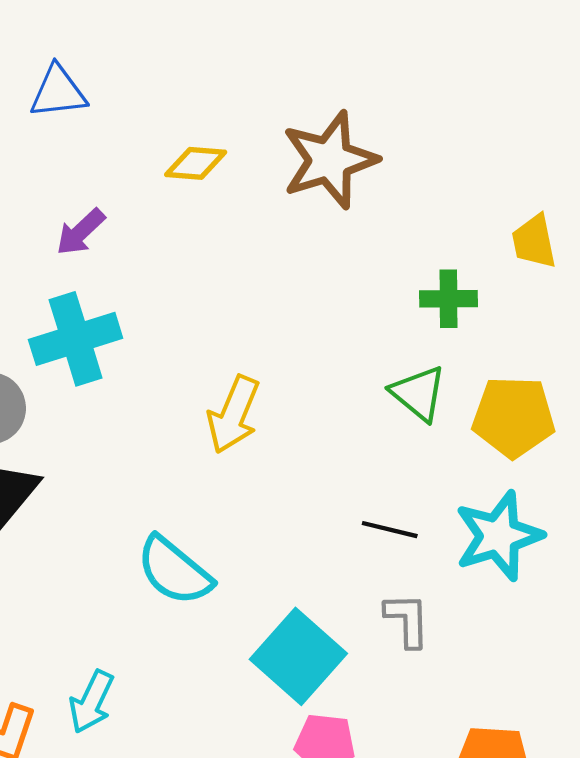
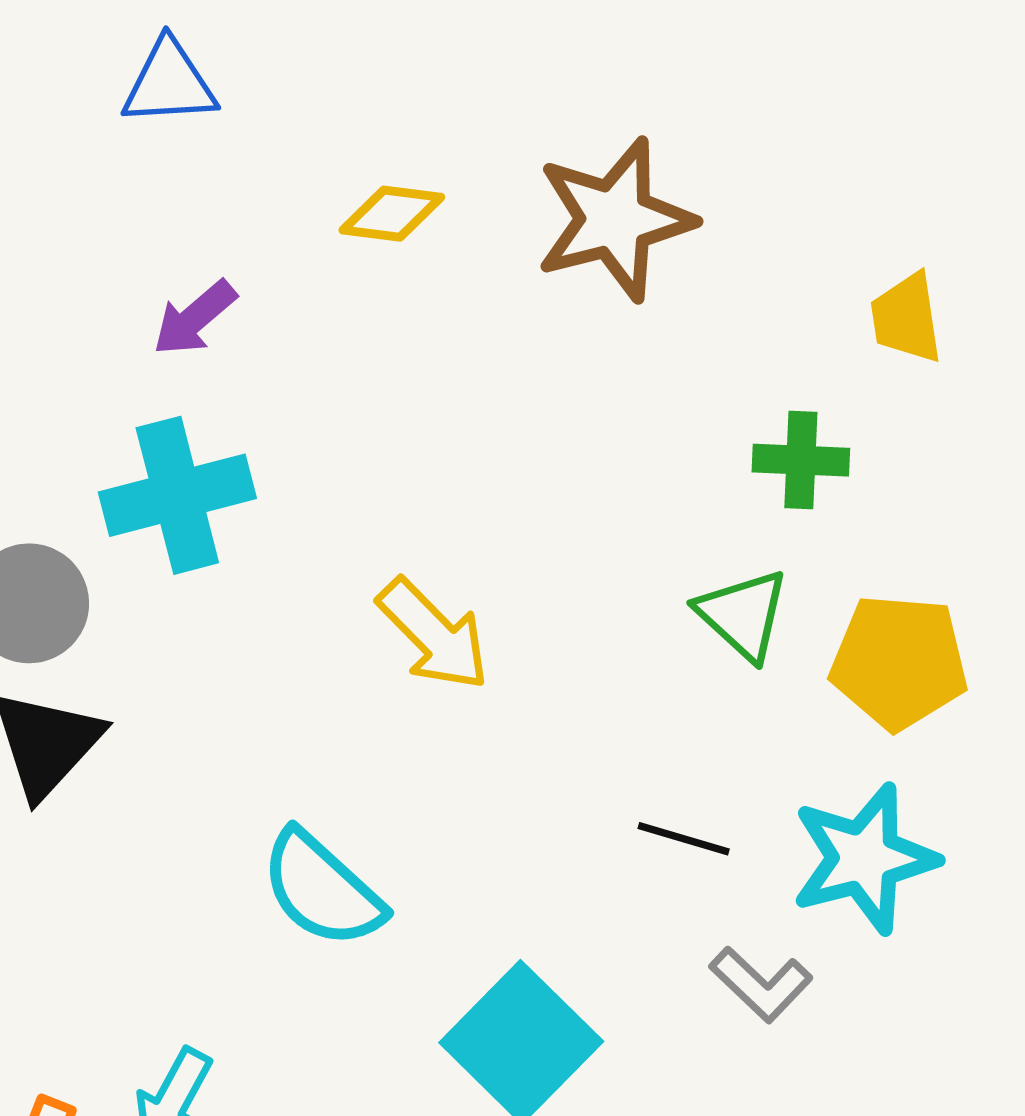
yellow trapezoid: (534, 241) -> (906, 318), moved
yellow arrow: (233, 415) -> (434, 634), turned -70
gray L-shape: (407, 620) -> (761, 984), moved, turned 132

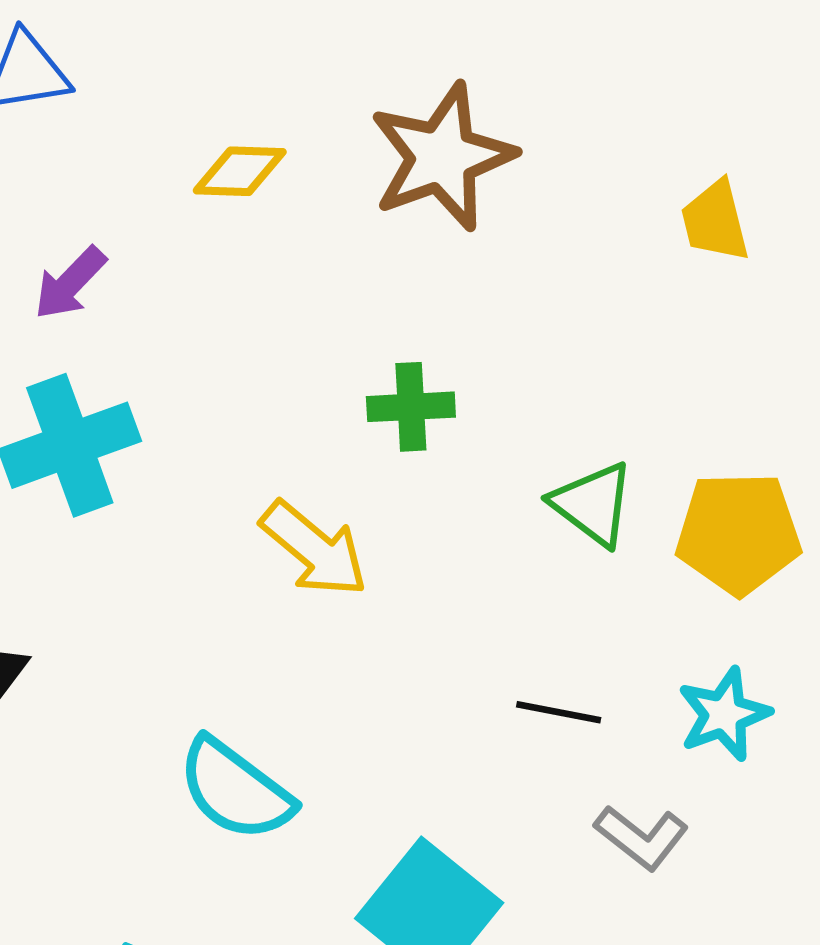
green cross: (801, 460) -> (411, 407), moved
cyan star: (864, 858) -> (724, 714), size x0.7

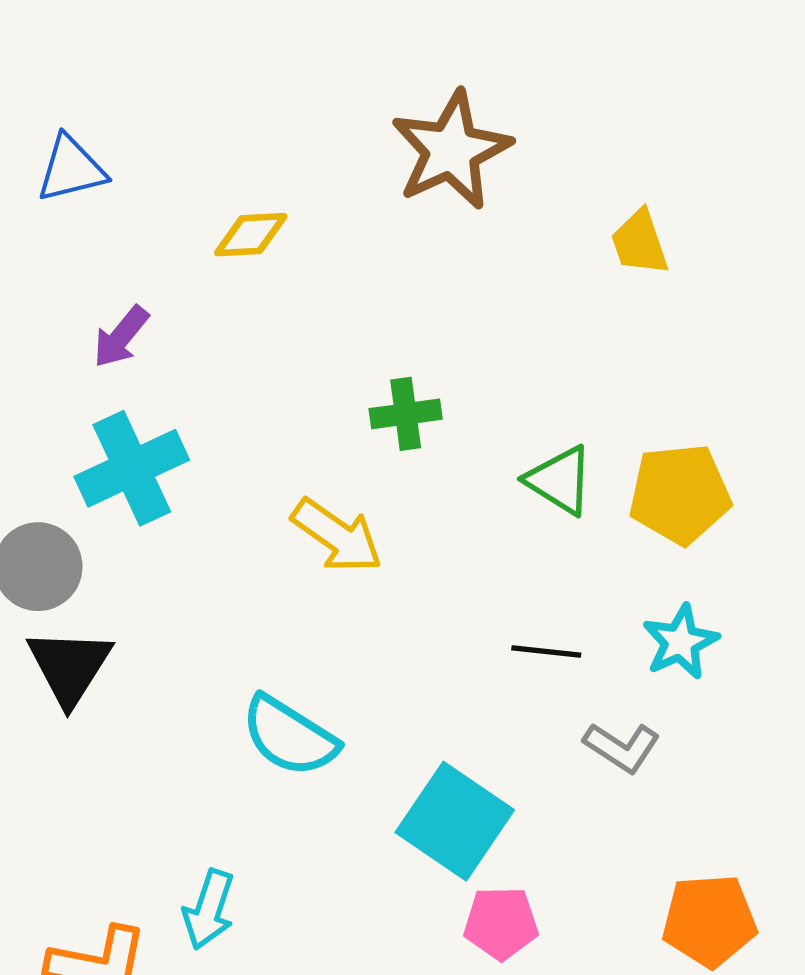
brown star: (442, 157) -> (451, 150), moved

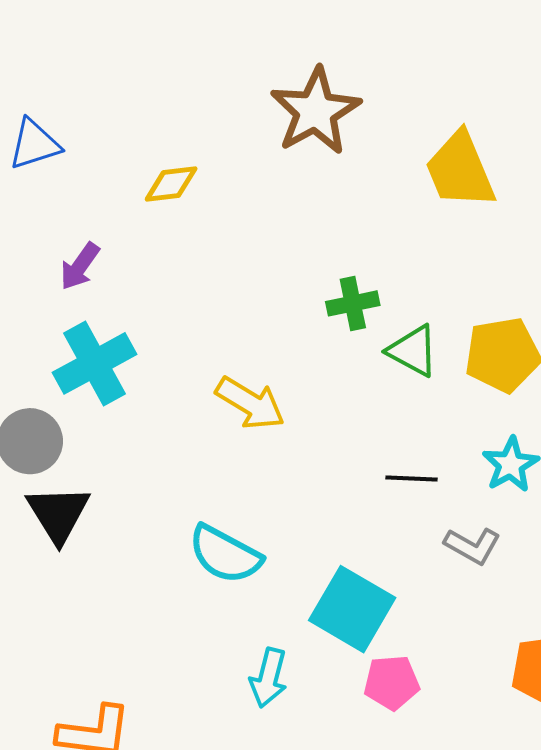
yellow trapezoid: (640, 243) -> (460, 170), size x1.6
green cross: (406, 414) -> (353, 303), moved
cyan arrow: (209, 909) -> (269, 678), moved

